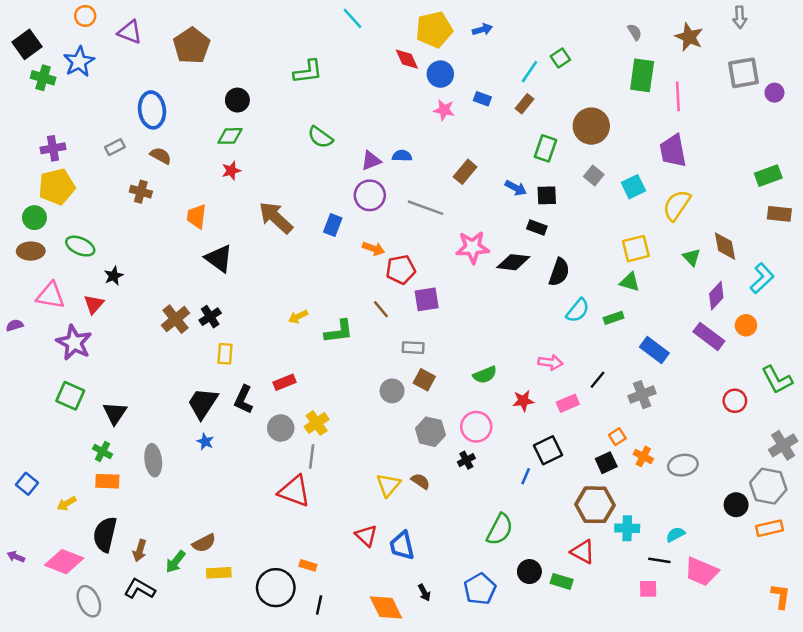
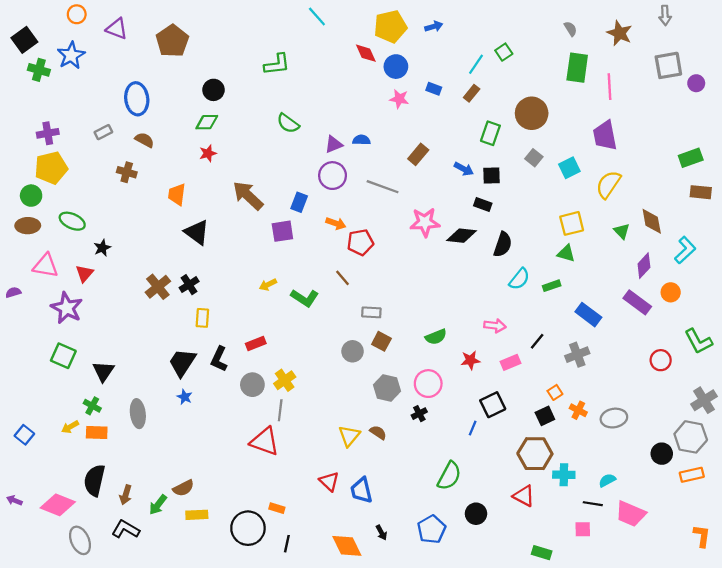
purple square: (427, 299) -> (282, 231), moved
green L-shape: (339, 331) -> (305, 298), turned 40
yellow arrow: (67, 503) -> (70, 427), moved
green rectangle: (562, 581) -> (542, 553), moved

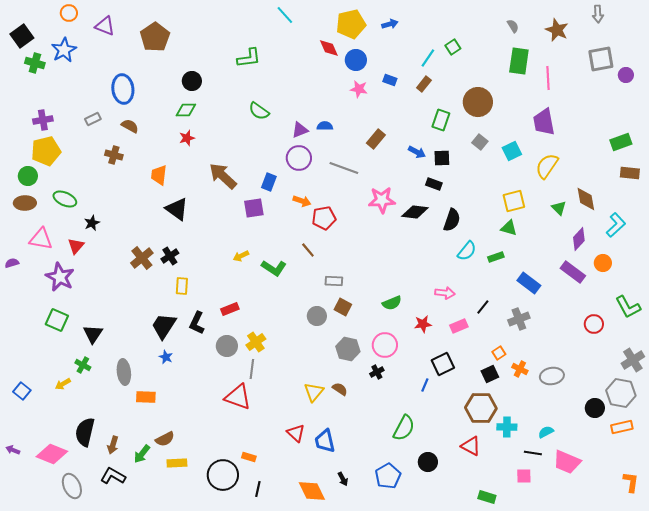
orange rectangle: (97, 432) -> (146, 397), moved

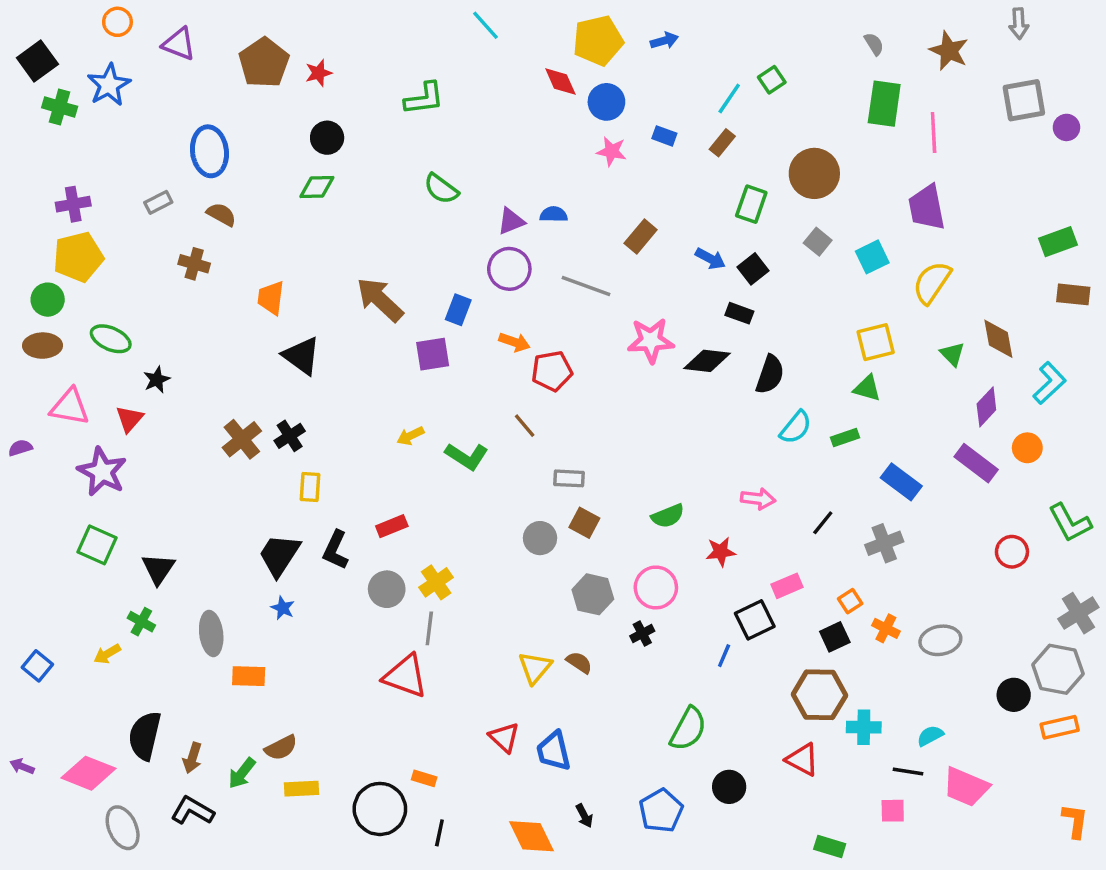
red star: (187, 138) -> (319, 73), moved
black square: (442, 158) -> (753, 269), turned -36
pink rectangle: (459, 326) -> (787, 586), moved

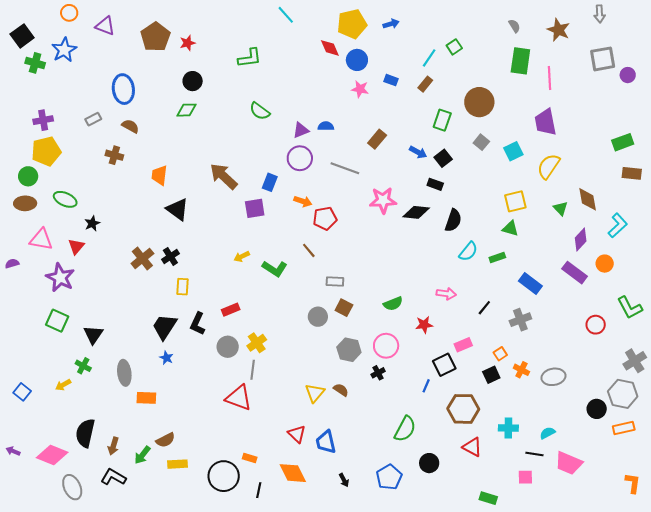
brown hexagon: (819, 695) -> (463, 409), moved
orange diamond: (531, 836) -> (293, 473), moved

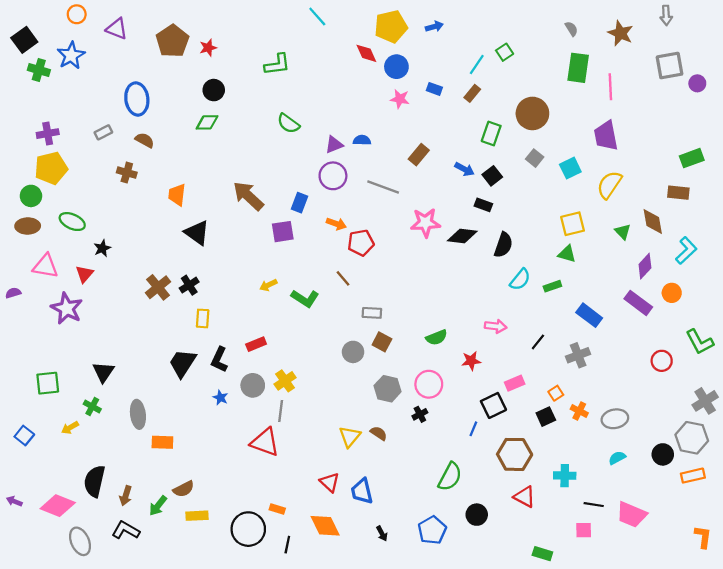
brown rectangle: (632, 173) -> (678, 193), moved
green square: (57, 321) -> (48, 383), moved, turned -30
blue star: (166, 358) -> (220, 398), moved
cyan semicircle: (547, 433) -> (617, 458), moved

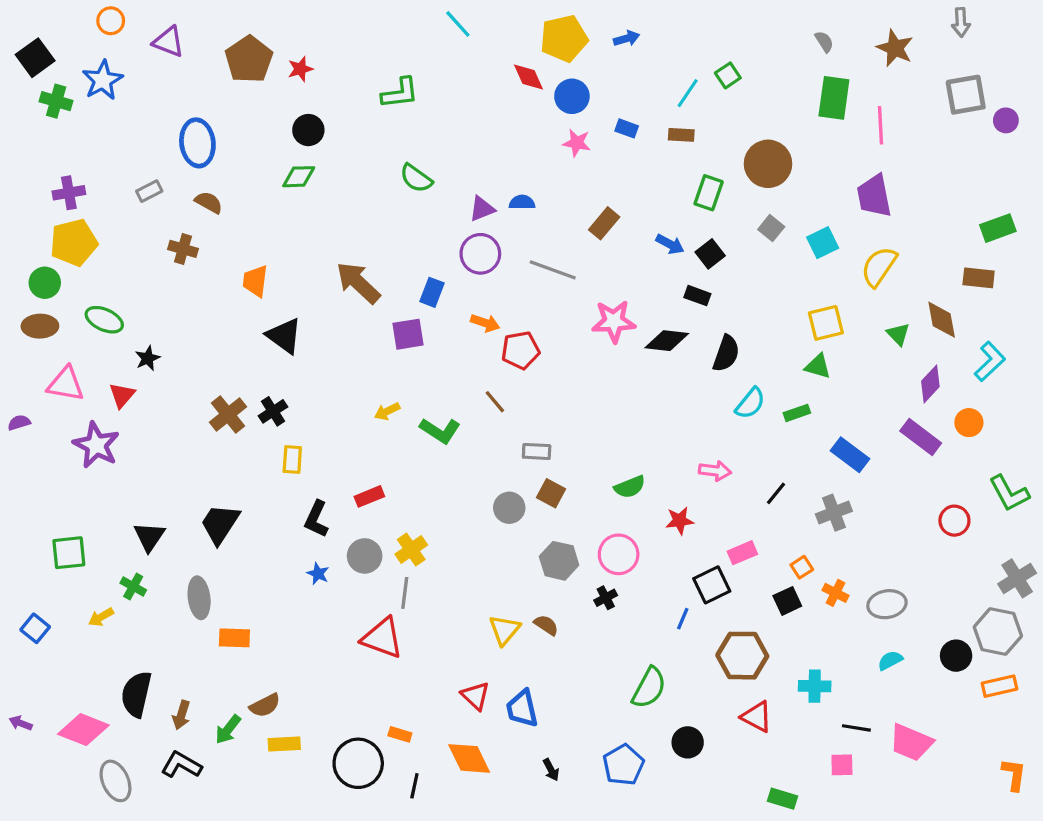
brown rectangle: (472, 93) -> (681, 135), turned 54
black trapezoid: (183, 363) -> (220, 524), moved

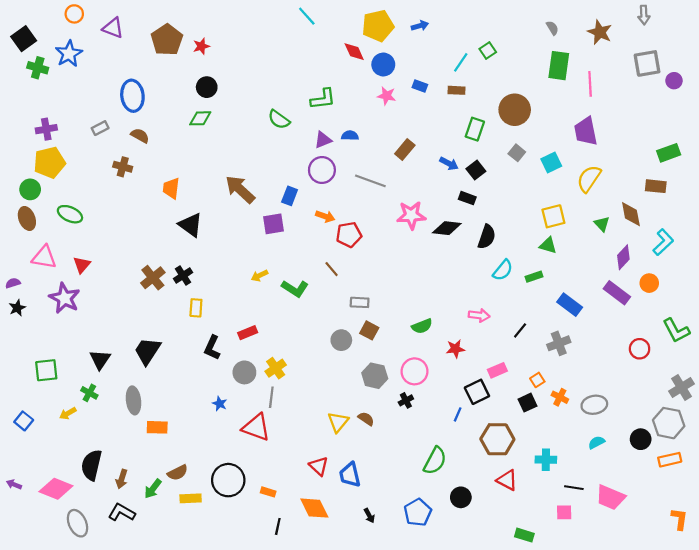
green L-shape: (400, 93) -> (323, 99), moved
brown ellipse: (40, 326) -> (27, 218), turned 70
black star: (148, 358) -> (17, 308), moved
blue star: (318, 574) -> (220, 404), moved
black circle: (358, 763) -> (228, 480), moved

